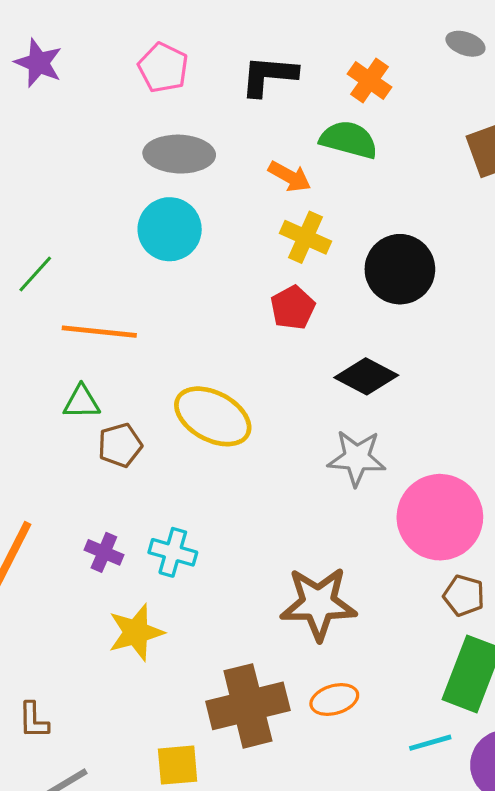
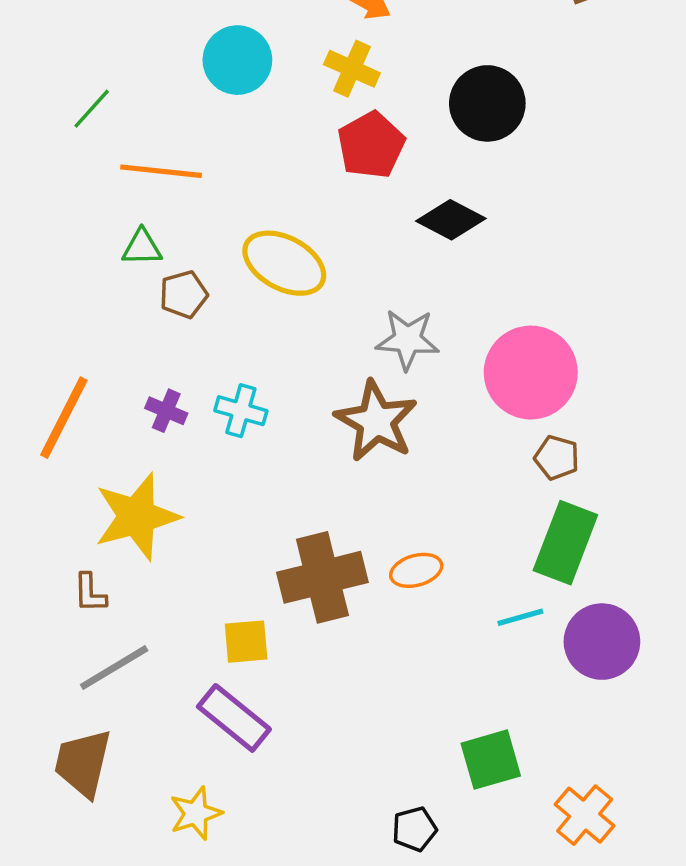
yellow cross: (306, 237) -> (352, 69), moved
red pentagon: (293, 308) -> (371, 145), size x1.4
gray star: (357, 458) -> (408, 340), moved
brown star: (318, 604) -> (376, 421), moved, turned 30
yellow star: (136, 632) -> (137, 517), moved, size x1.4

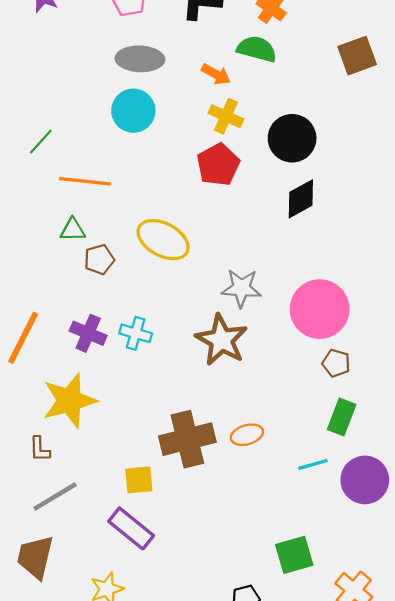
yellow cross: (352, 69) -> (226, 116), moved
black diamond: (451, 220) -> (301, 199), moved, turned -57
purple cross: (166, 411) -> (88, 333), size x1.4
green rectangle: (565, 543) -> (342, 417), size x0.7

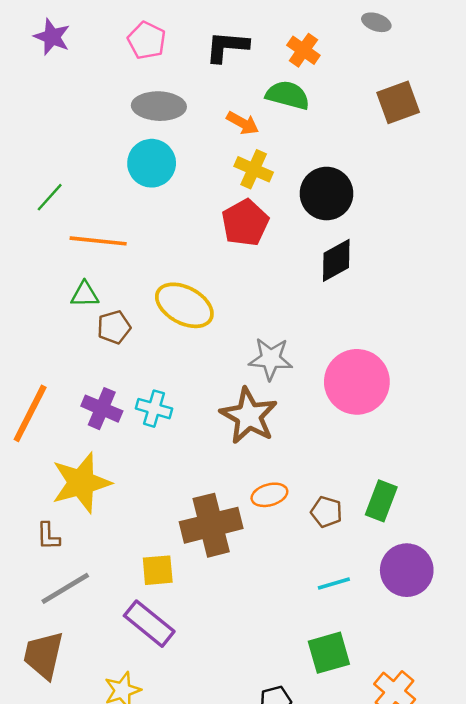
brown pentagon: (336, 363) -> (327, 512), moved
orange ellipse: (247, 435) -> (269, 495), moved
cyan line: (313, 464) -> (334, 584), moved

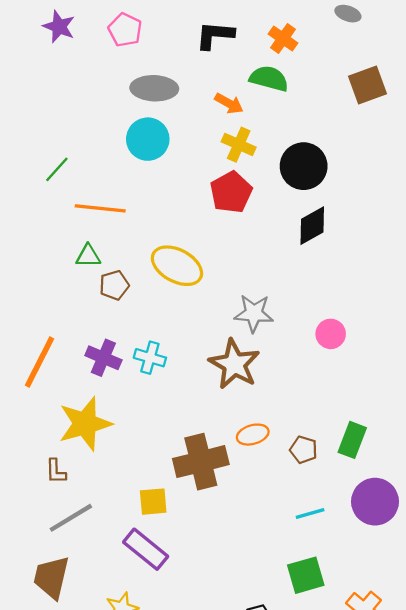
pink pentagon: (147, 40) -> (125, 30), moved
pink circle: (357, 382) -> (331, 334), size x0.5

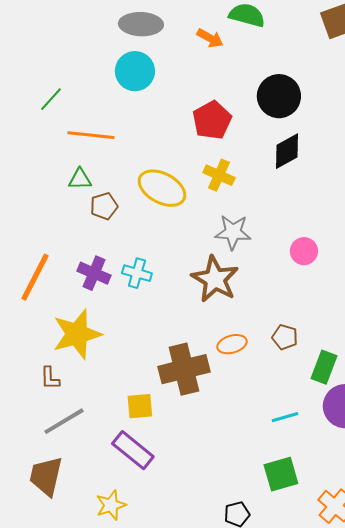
yellow cross: (239, 145) -> (219, 175), moved
green rectangle: (352, 440) -> (324, 367), moved
brown pentagon: (304, 450) -> (285, 337), moved

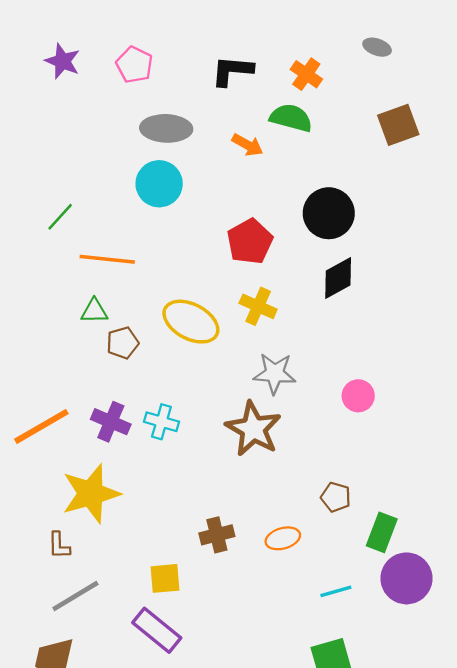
orange line: (35, 277) -> (41, 426), turned 33
orange ellipse: (232, 344) -> (283, 538), moved
brown cross: (184, 369) -> (217, 535), size x0.6

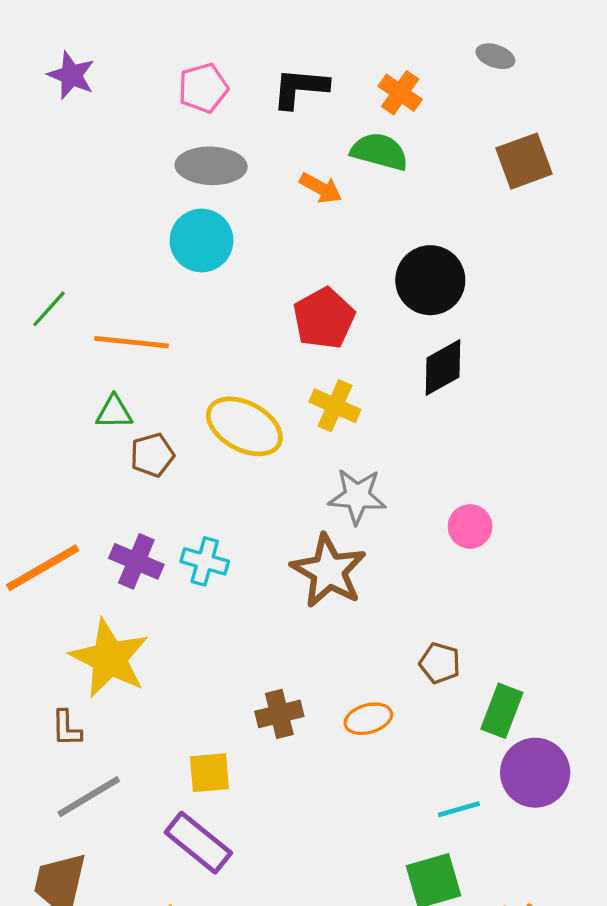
pink pentagon: (134, 65) -> (203, 88), moved, turned 30
green line: (60, 217) -> (49, 309), moved
yellow star: (91, 494) -> (109, 658), turned -30
cyan line: (336, 591) -> (459, 809), moved

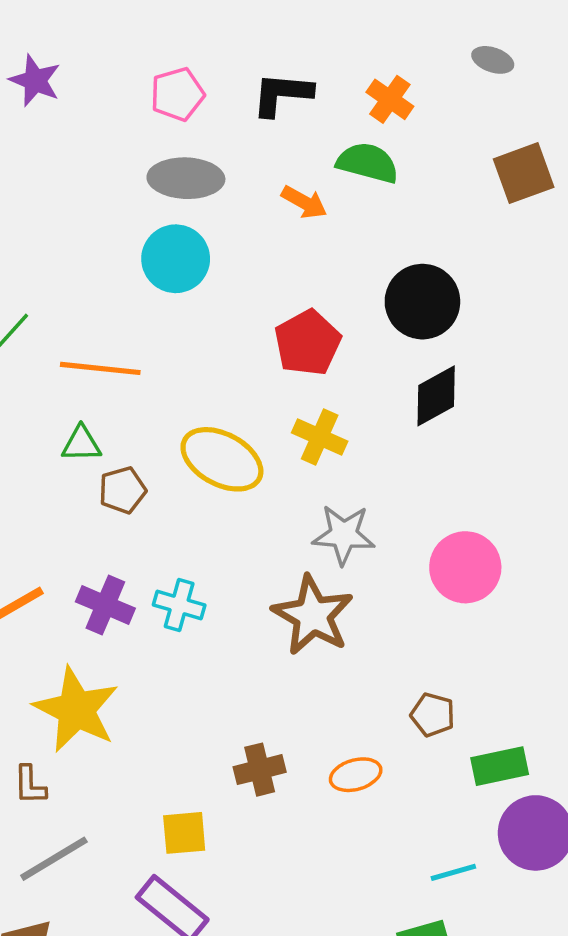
pink circle: (470, 526) -> (465, 567), size x1.5
green rectangle: (502, 711) -> (500, 766), turned 57

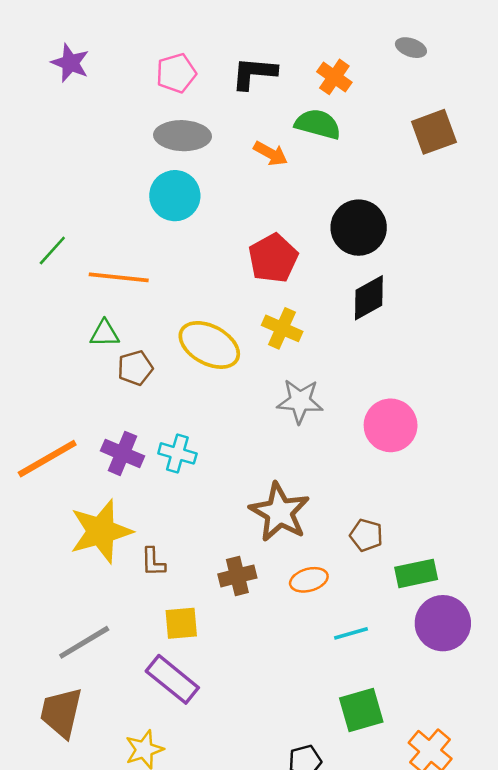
brown star: (313, 615) -> (280, 512), moved
yellow star: (76, 710) -> (101, 531), turned 30
brown L-shape: (30, 785) -> (153, 562), moved
cyan line: (453, 872) -> (351, 633), moved

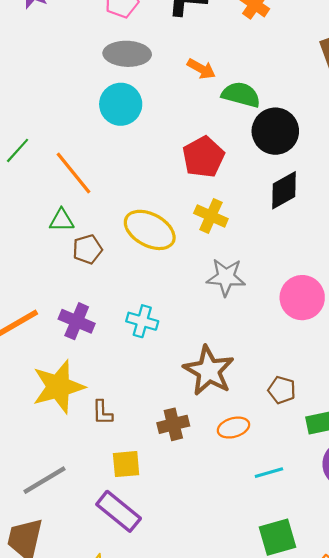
green semicircle: (318, 124) -> (241, 95), moved
orange line: (119, 277) -> (73, 173), turned 45
cyan cross: (177, 453) -> (142, 321), moved

